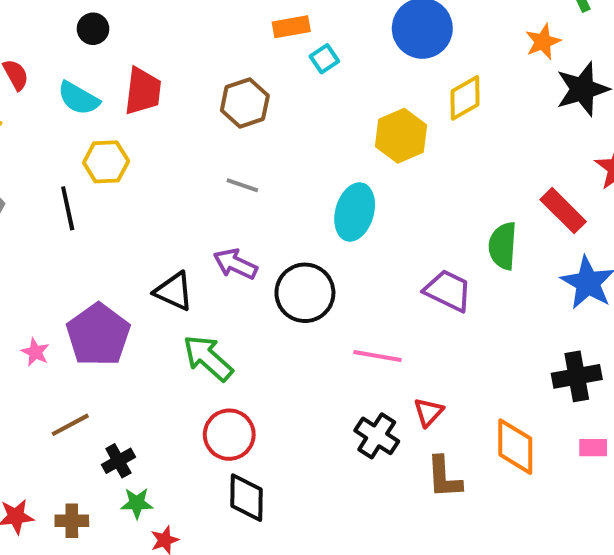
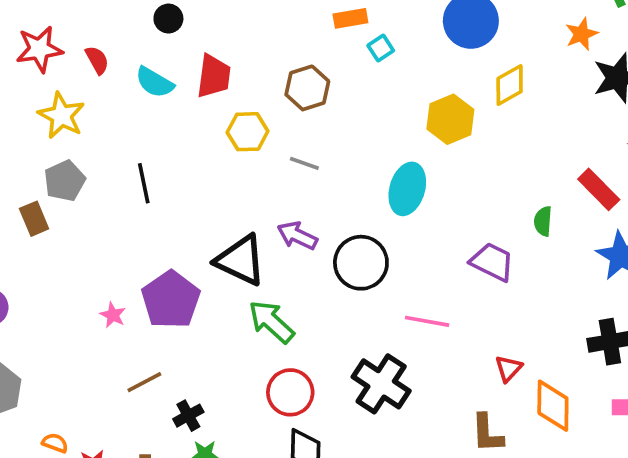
yellow hexagon: (106, 162) -> (248, 132), moved
green semicircle: (503, 246) -> (543, 221), size x0.7
black triangle: (174, 291) -> (241, 260), size x1.4
red triangle: (428, 412) -> (508, 369), moved
black cross: (377, 436) -> (381, 384), moved, size x1.4

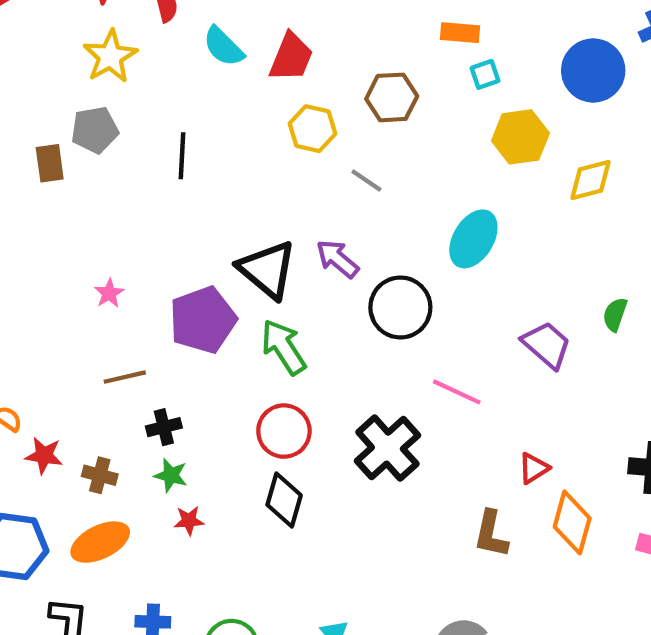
yellow diamond: (510, 85) -> (591, 180), moved
yellow hexagon: (450, 119) -> (520, 137), moved
purple pentagon: (171, 300) -> (203, 320), moved

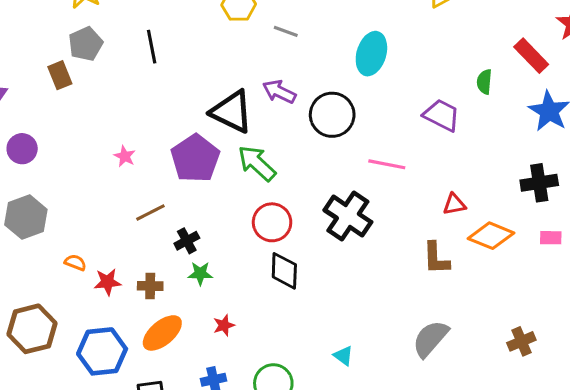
red triangle: (534, 468) -> (454, 204), turned 35
red star: (189, 521) -> (224, 325), moved
orange diamond: (572, 522) -> (491, 236), turned -69

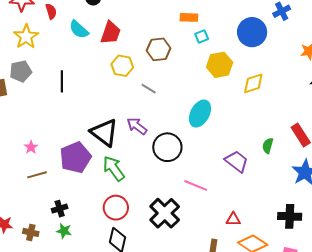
brown line: (150, 212) -> (37, 175), moved

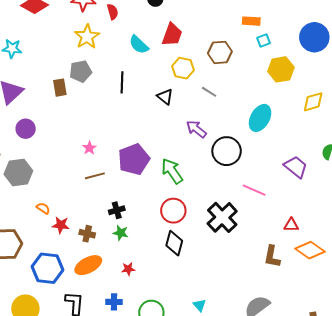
cyan semicircle: (79, 29) -> (139, 45), moved
yellow diamond: (253, 83) -> (313, 102), moved
black triangle: (104, 133) -> (165, 97), moved, size x0.6

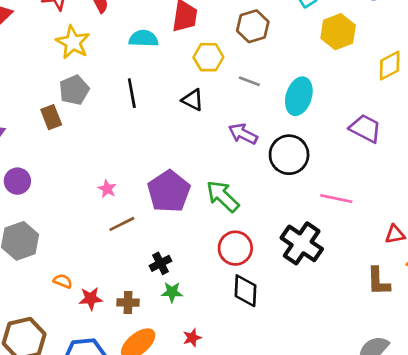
cyan semicircle: (139, 45) -> (143, 39), turned 150
cyan ellipse: (260, 118) -> (299, 96), moved
purple trapezoid: (296, 167) -> (365, 128), moved

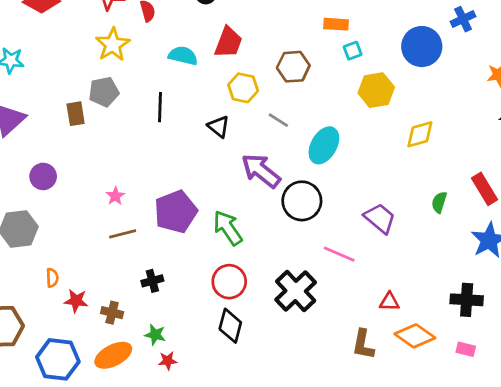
purple trapezoid: (365, 128) -> (380, 218), moved
purple arrow: (243, 134) -> (261, 171), size x1.4
purple circle: (17, 181) -> (43, 176), moved
orange semicircle: (63, 281) -> (52, 278), turned 54
green star: (172, 292) -> (155, 335), moved

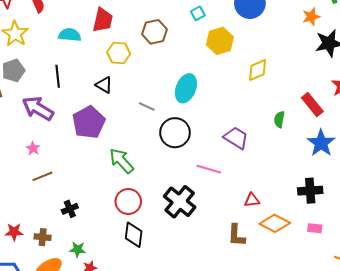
gray line: (278, 120) -> (147, 106), moved
purple arrow: (261, 171) -> (38, 108), moved
purple pentagon: (176, 212) -> (89, 122), moved

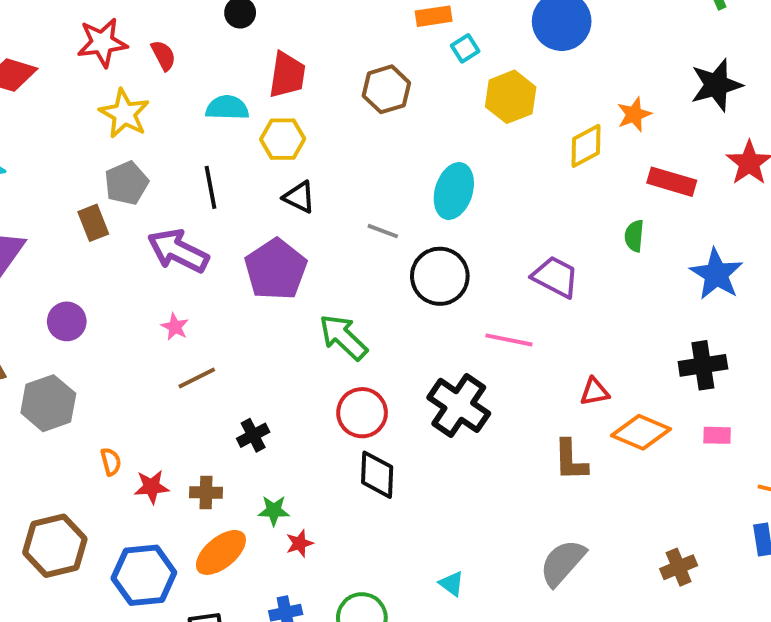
orange star: (311, 17) -> (634, 114), moved
yellow hexagon: (119, 53) -> (283, 139), moved
red rectangle: (312, 105) -> (672, 182), moved, turned -30

